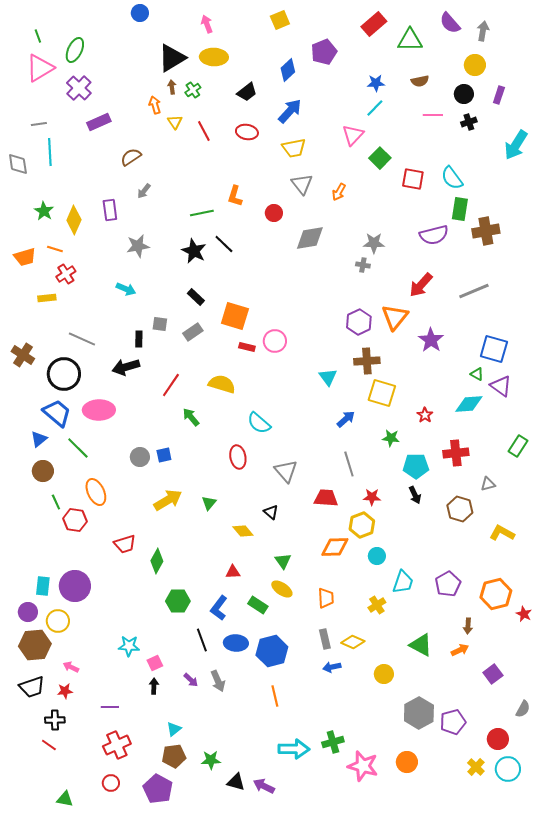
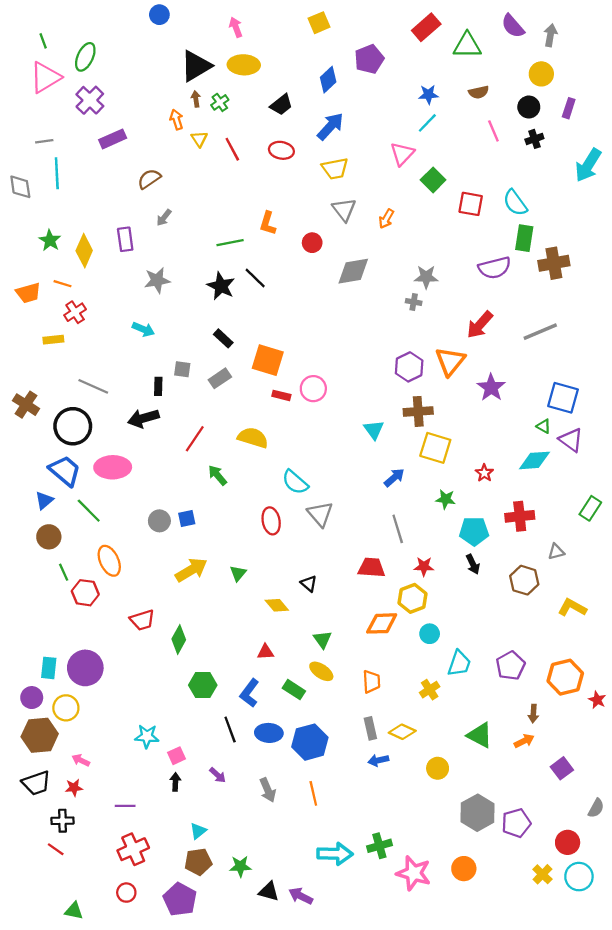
pink line: (433, 115) -> (493, 131), turned 66
gray triangle: (286, 471) -> (320, 514), moved
gray arrow: (218, 681) -> (268, 790), moved

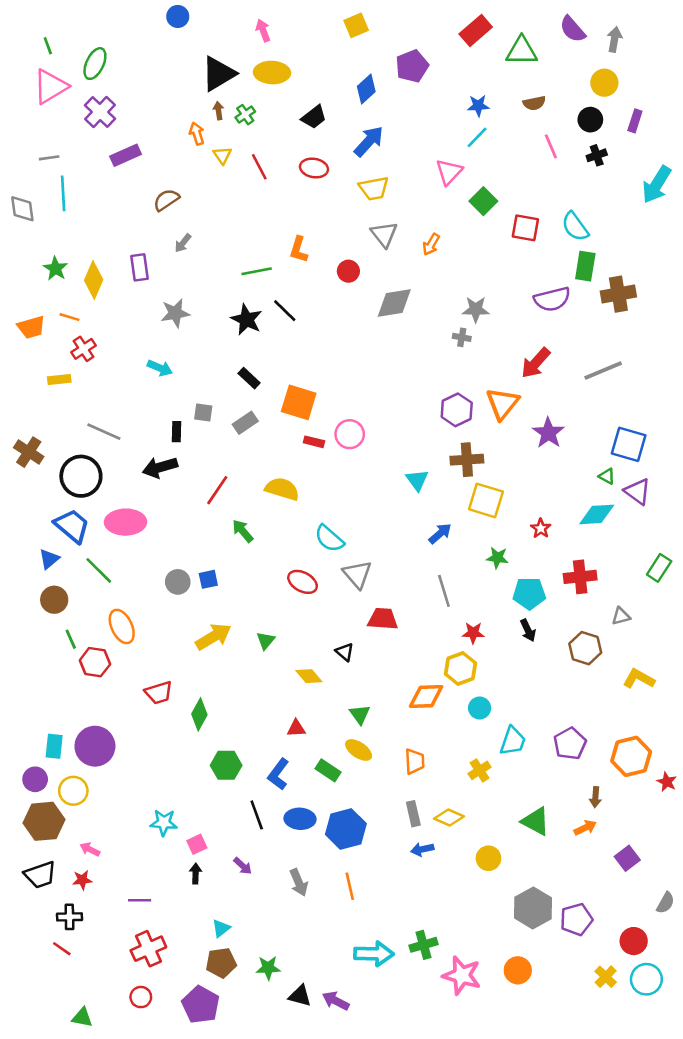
red ellipse: (271, 521) -> (303, 582), turned -50
red trapezoid: (371, 568) -> (383, 619), moved

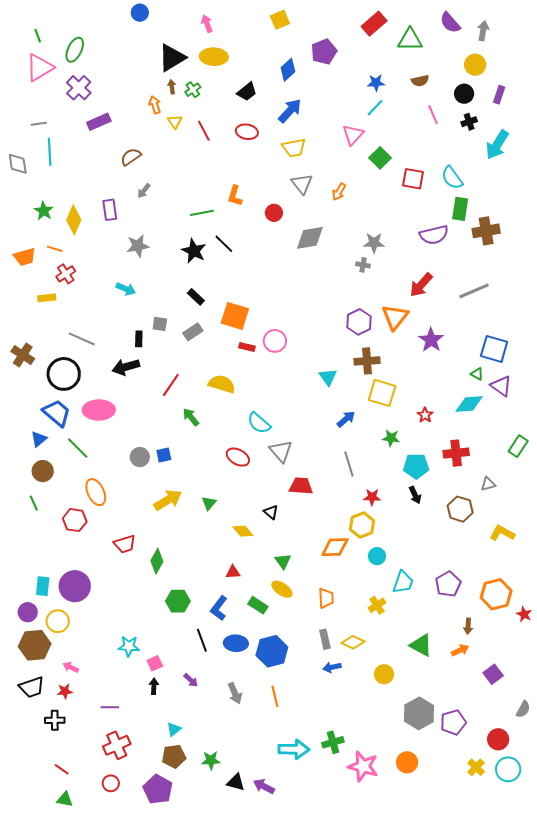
cyan arrow: (657, 185) -> (497, 145), moved
green line: (71, 639) -> (34, 503), moved
red line: (62, 949) -> (62, 769), moved

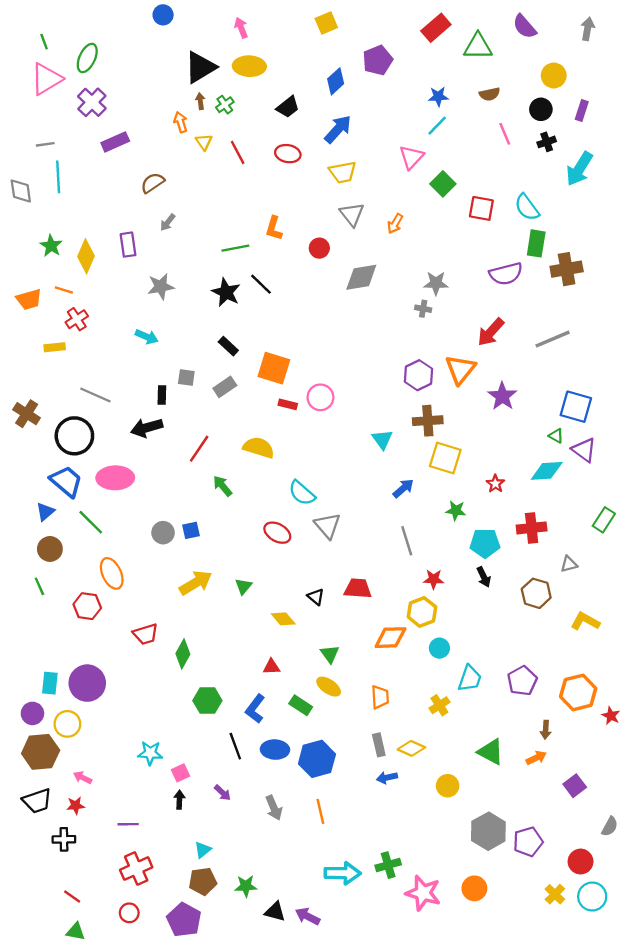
gray arrow: (483, 31) -> (588, 29), moved
red trapezoid: (301, 486) -> (358, 589), moved

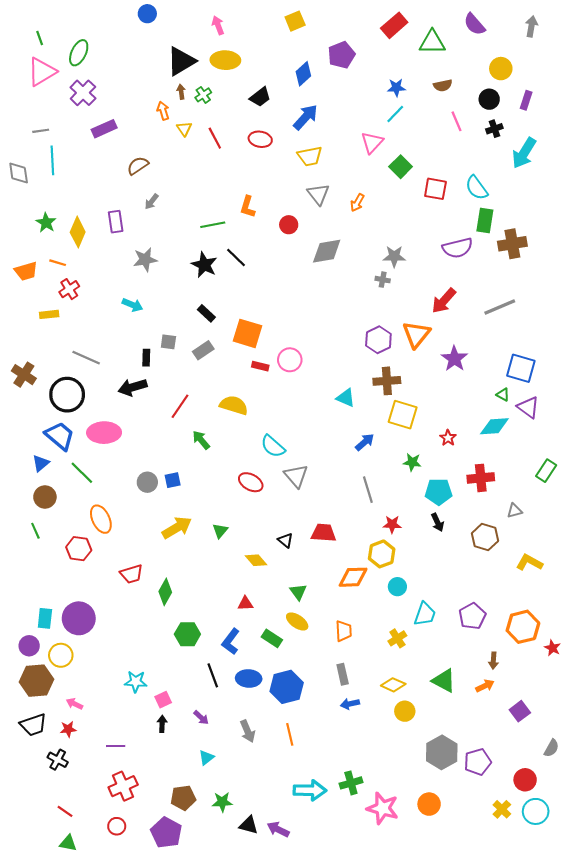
cyan triangle: (382, 439) -> (346, 398), turned -30
yellow diamond: (411, 748) -> (393, 685), moved
black cross: (64, 839) -> (58, 760), turned 30
cyan triangle: (203, 850) -> (206, 758), moved

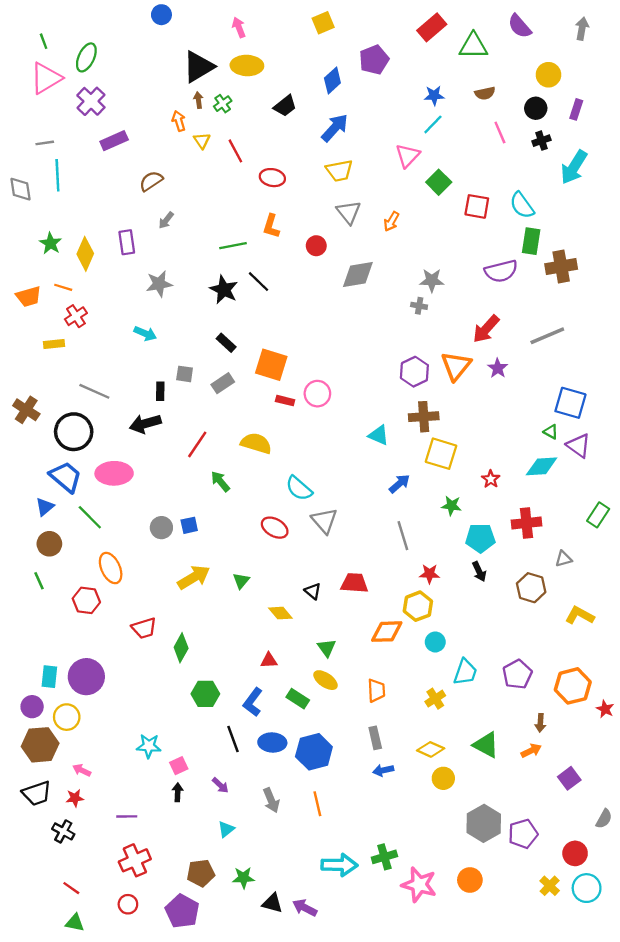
red ellipse: (260, 139) -> (272, 178), moved
purple star: (454, 359) -> (498, 368), moved, size x0.7

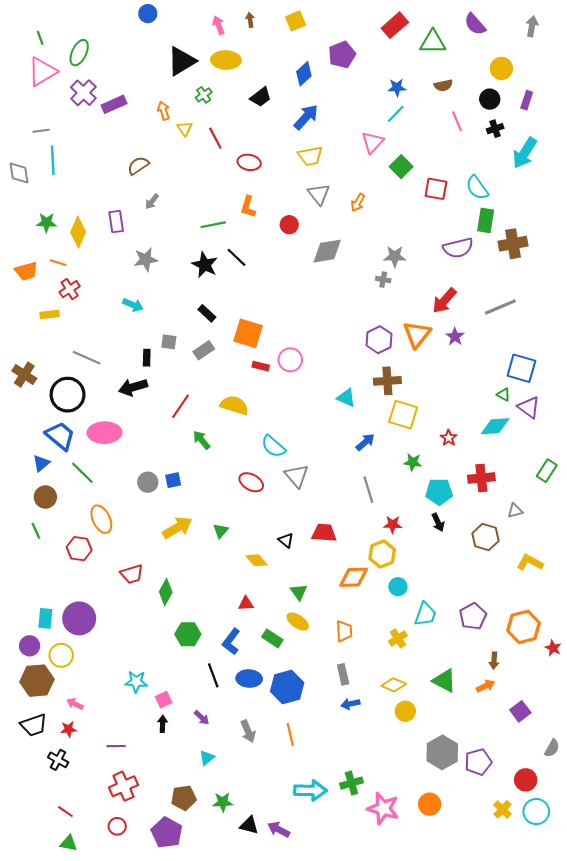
brown arrow: (198, 100) -> (250, 20), moved
purple rectangle: (114, 141) -> (114, 104), moved
green star: (51, 243) -> (46, 223), turned -30

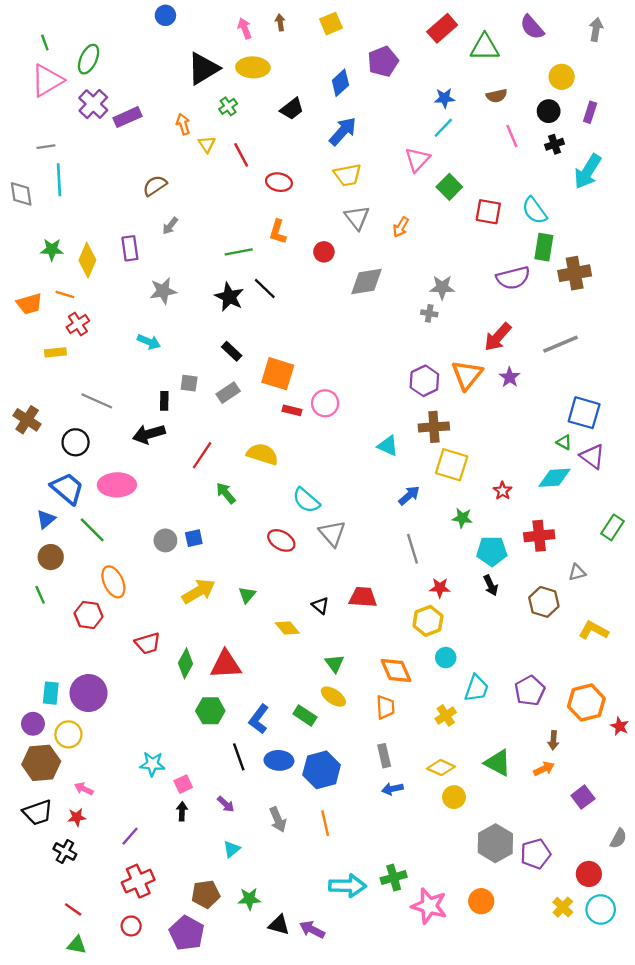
black circle: (68, 395) -> (76, 442), size x0.7
orange diamond: (354, 577) -> (396, 671), moved, turned 68
red triangle: (246, 604) -> (226, 665), moved, size x1.8
purple line: (116, 746) -> (130, 836), turned -48

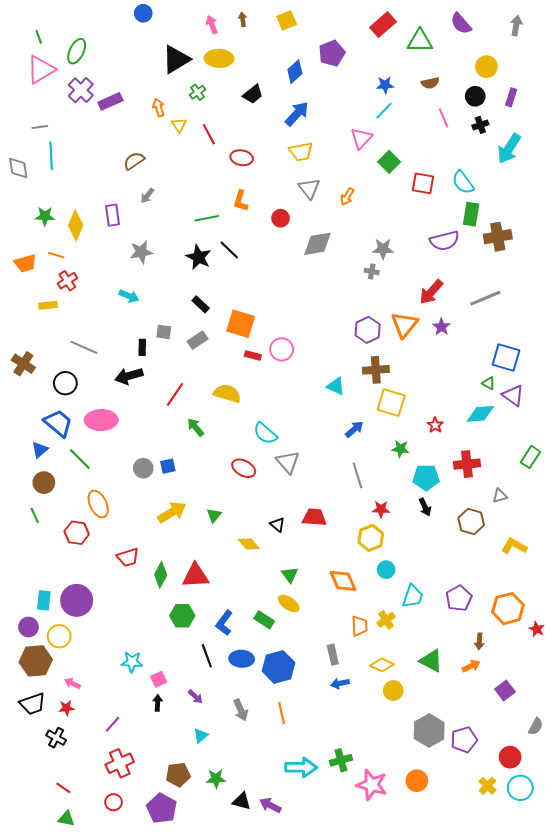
orange trapezoid: (385, 707) -> (359, 626), moved

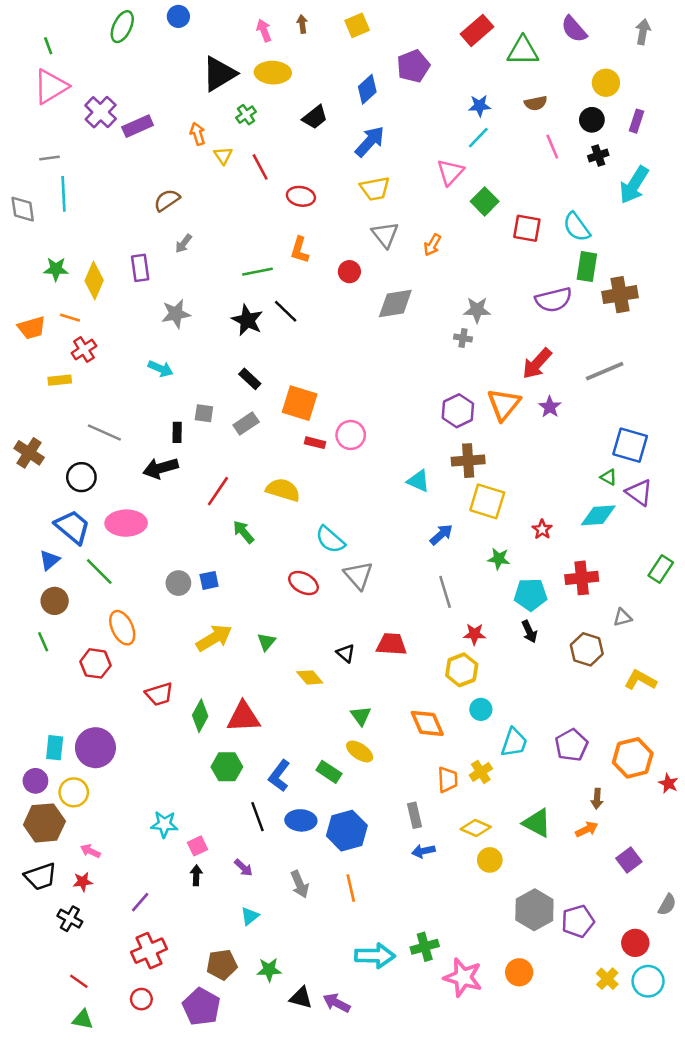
green ellipse: (77, 51) -> (122, 27), moved

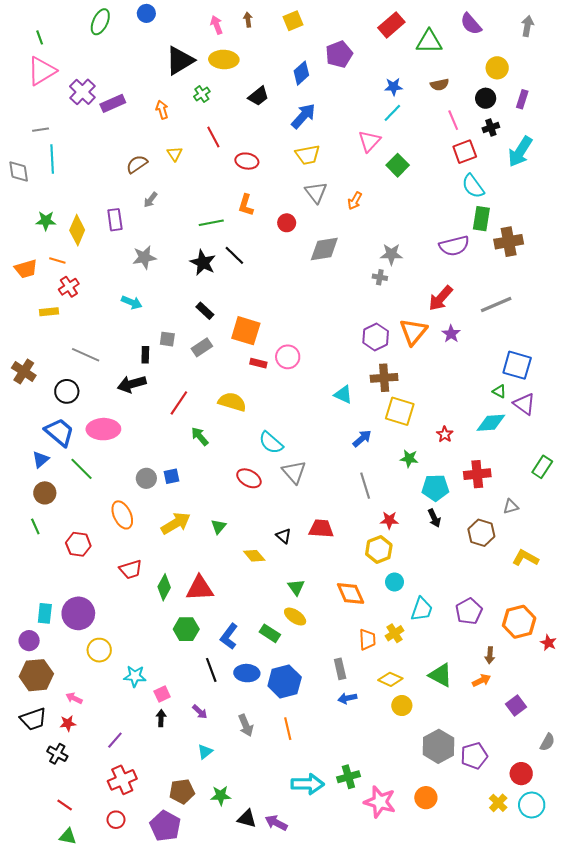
yellow triangle: (223, 156) -> (175, 154), moved
red square: (527, 228) -> (465, 152), moved, turned -30
orange ellipse: (122, 628) -> (122, 515), moved
yellow circle: (74, 792) -> (99, 650), moved

